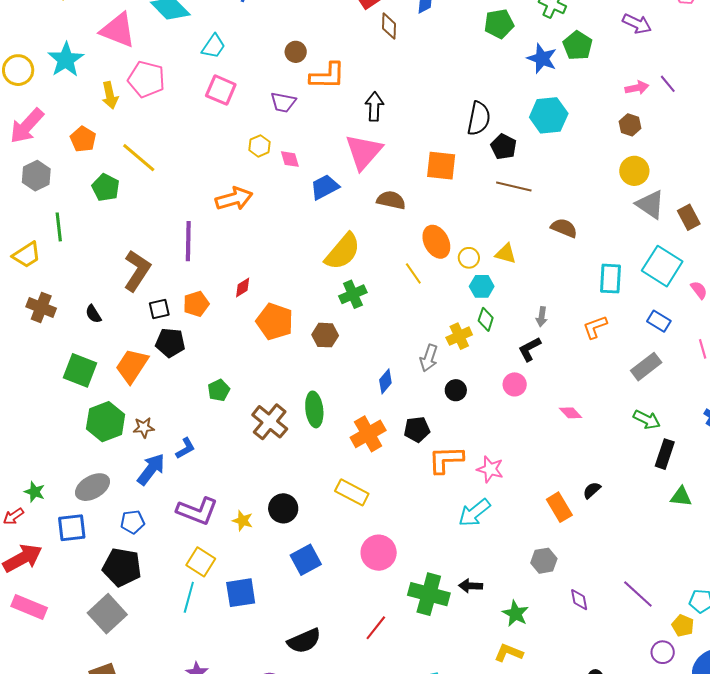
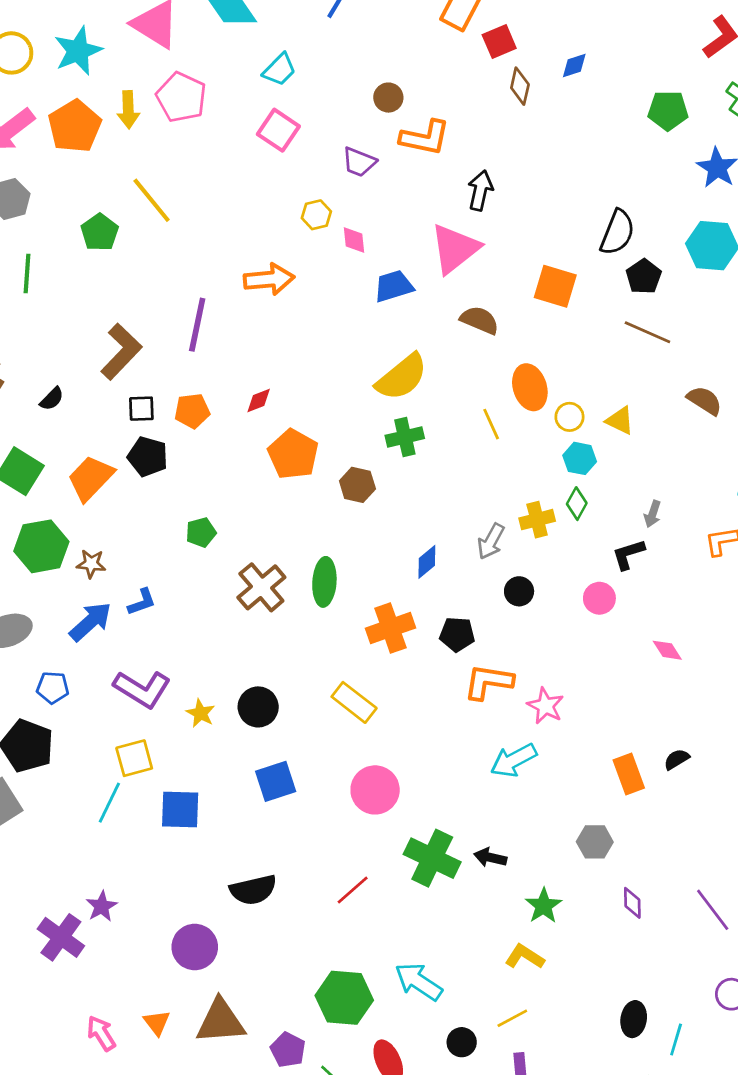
orange pentagon: (83, 139) -> (75, 126), moved, size x1.5
black semicircle: (93, 314) -> (52, 399), turned -114
yellow square: (201, 562) -> (134, 758), turned 32

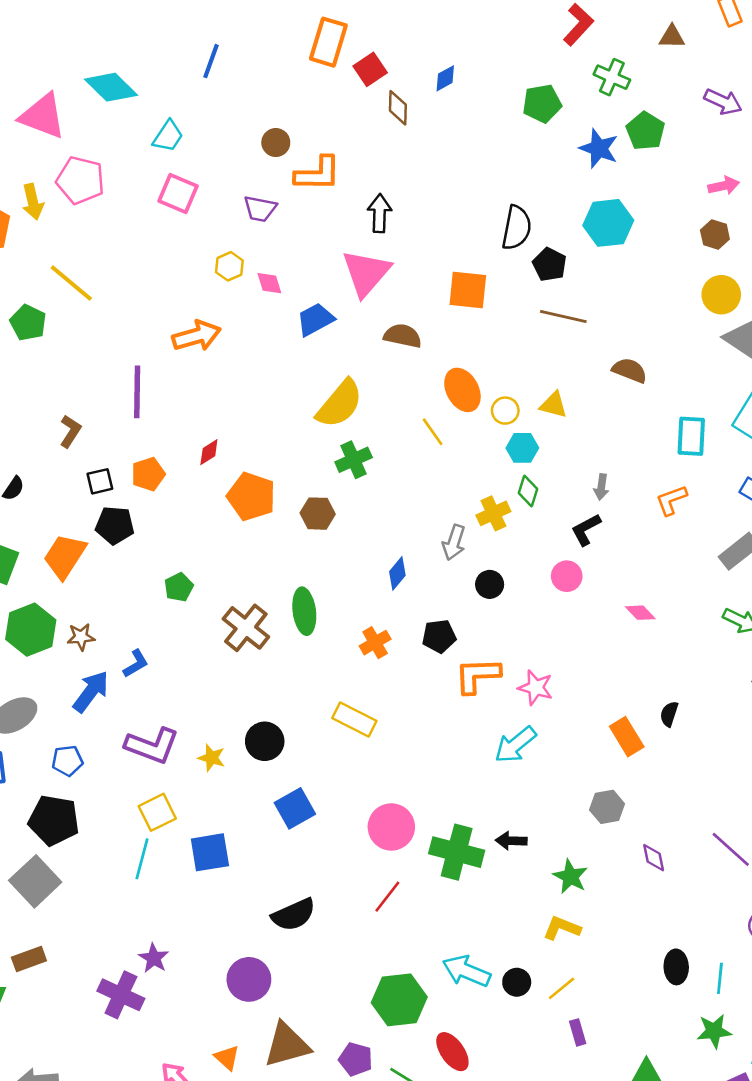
brown L-shape: (121, 352) -> (70, 431), size x0.6
orange cross: (390, 628) -> (375, 643), size x0.7
black semicircle: (677, 759) -> (669, 714), turned -30
pink circle: (375, 790) -> (391, 827), moved
black circle: (462, 1042) -> (517, 982), moved

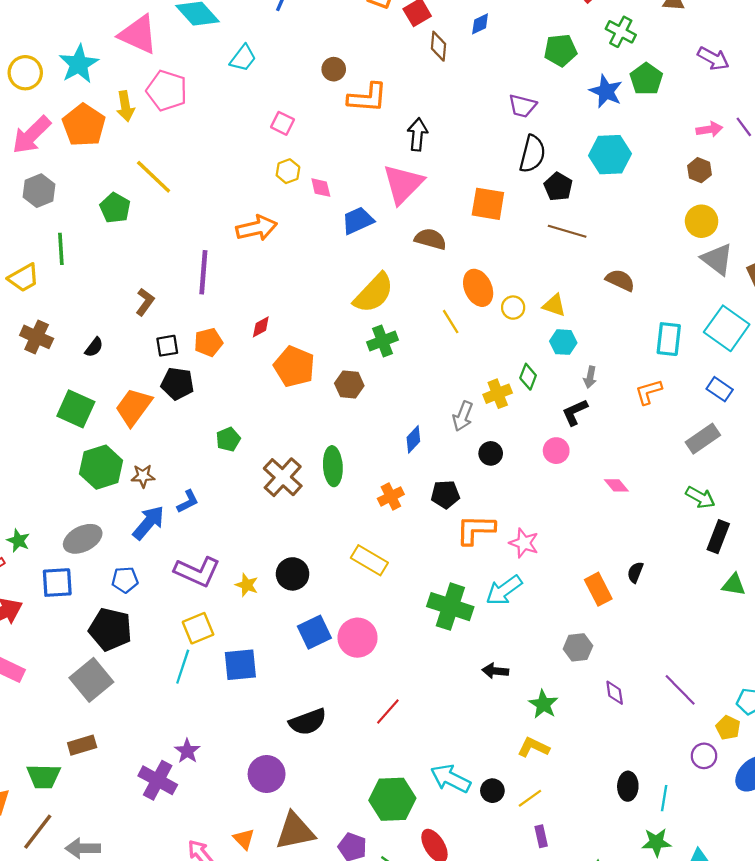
pink square: (178, 194) -> (282, 123), moved, size x0.7
purple trapezoid: (260, 209) -> (522, 106), moved
cyan hexagon: (522, 448) -> (563, 342), moved
pink circle: (391, 827) -> (358, 638), moved
green cross: (457, 852) -> (450, 607), moved

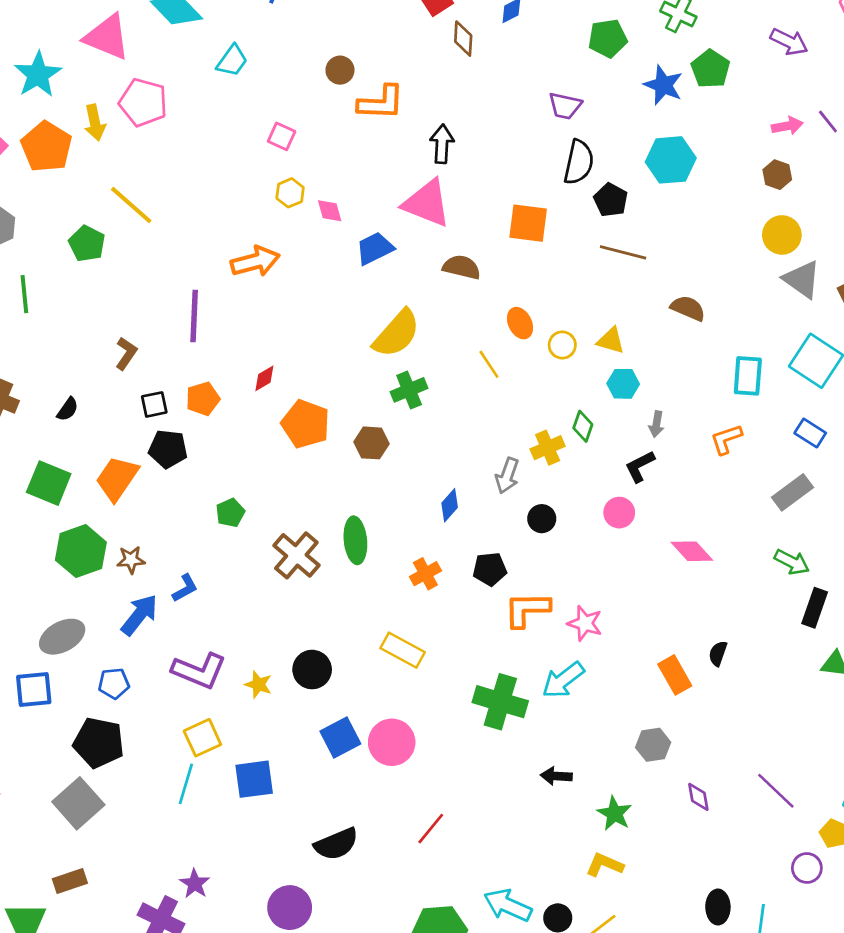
pink triangle: (403, 184) -> (427, 203), turned -51
orange ellipse: (478, 288) -> (520, 323), size x0.7
pink diamond: (616, 485) -> (692, 551), size x1.4

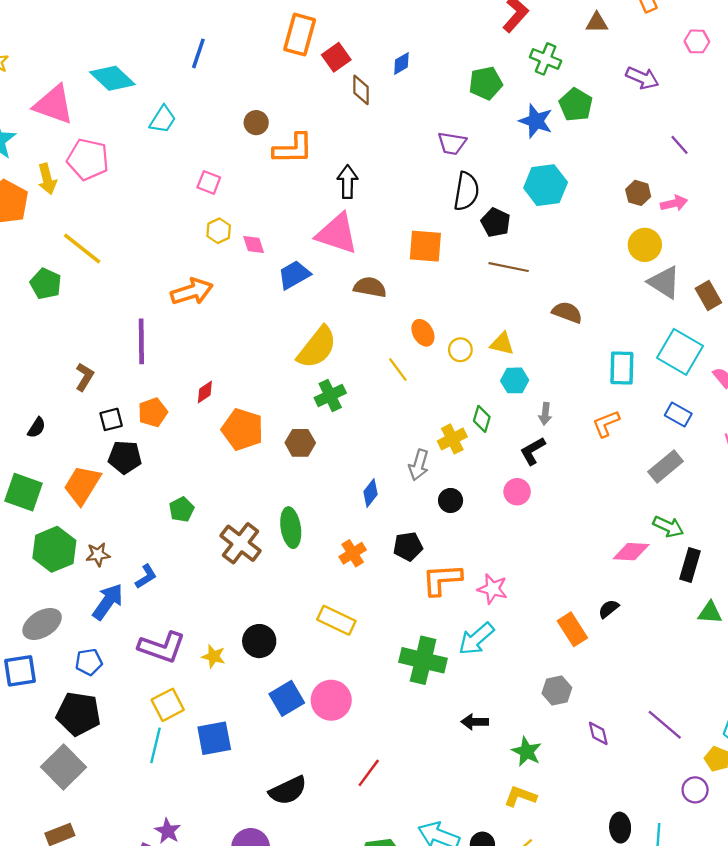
pink arrow: (787, 126) -> (674, 203), moved
pink diamond: (692, 551) -> (631, 552), moved, turned -42
black semicircle: (718, 653) -> (609, 609), turned 35

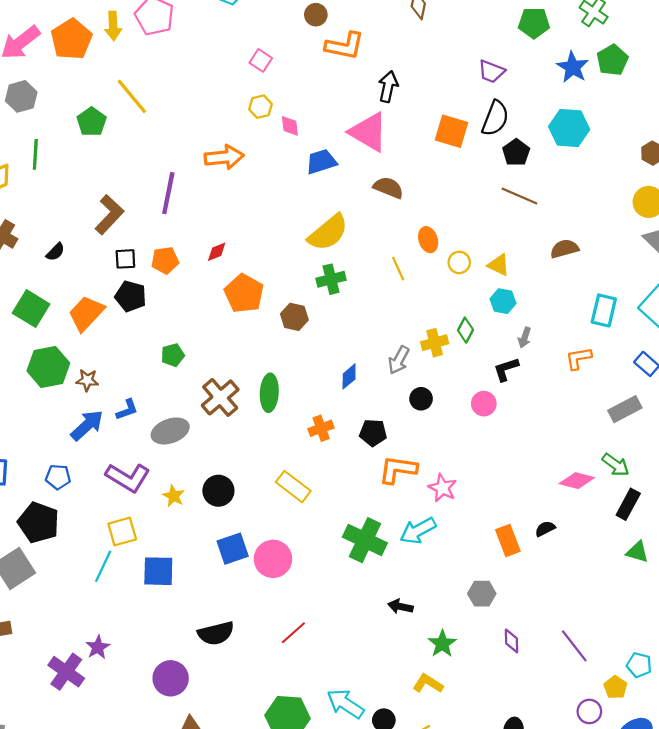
orange square: (425, 246) -> (451, 131), moved
brown semicircle: (567, 312) -> (564, 249), turned -48
brown L-shape: (85, 377) -> (109, 215), size x1.5
gray ellipse: (42, 624) -> (170, 431), moved

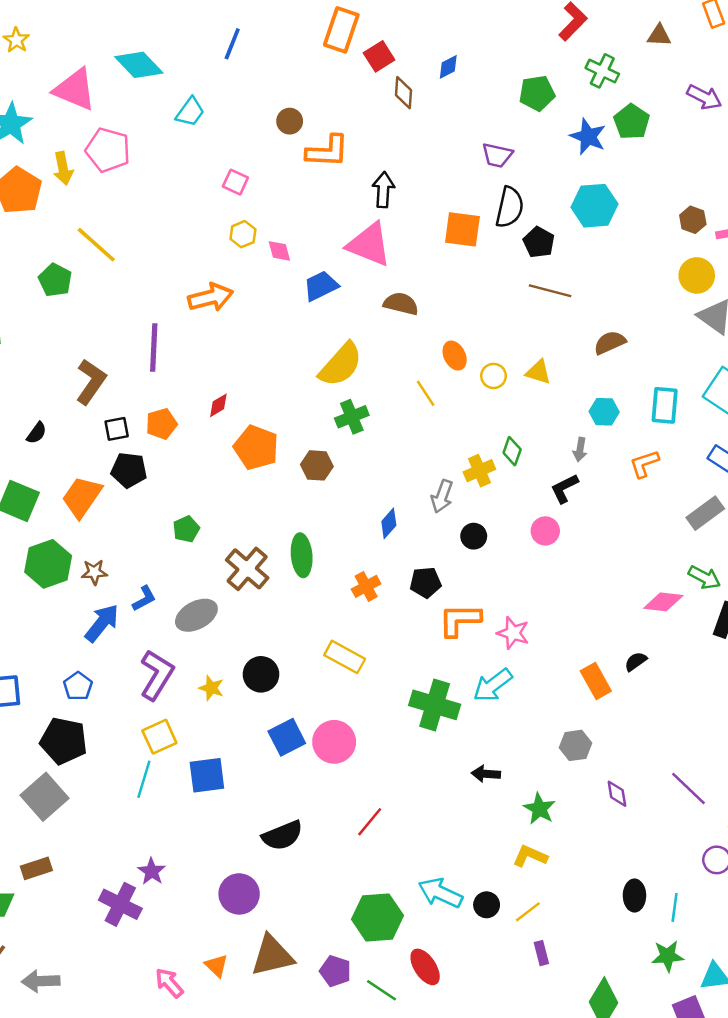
cyan hexagon: (503, 301) -> (604, 412), moved
blue pentagon: (58, 477) -> (78, 686), turned -30
purple L-shape: (128, 477) -> (157, 675), turned -81

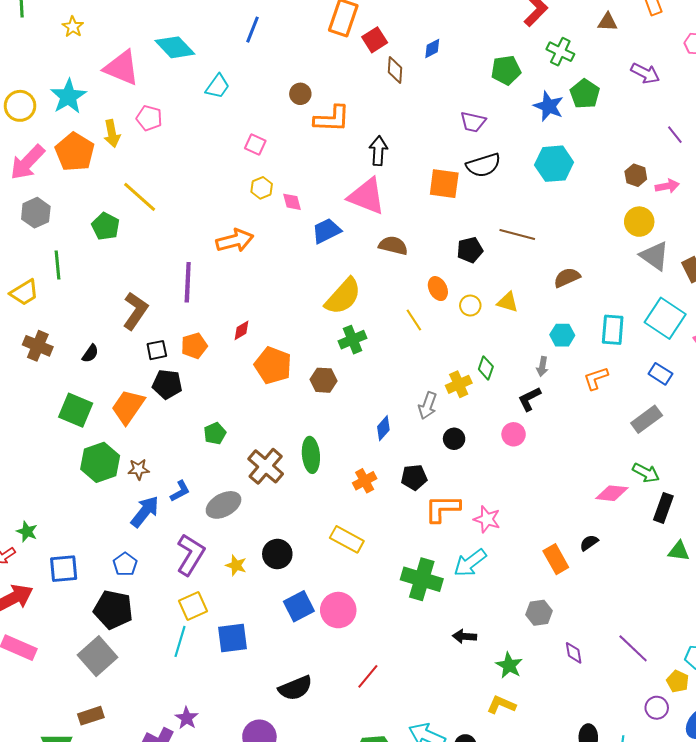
pink pentagon: (108, 150) -> (149, 118), size x0.7
black semicircle: (510, 207) -> (483, 165), turned 60
black pentagon: (539, 242) -> (470, 250), moved, turned 30

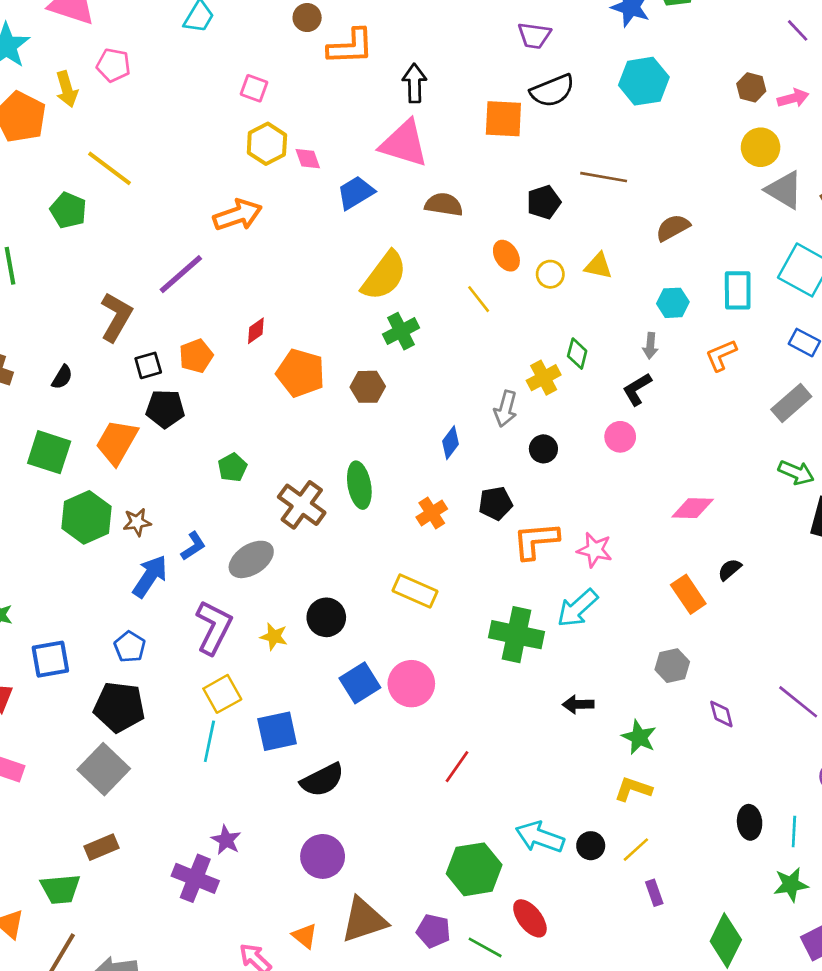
yellow hexagon: (262, 188) -> (267, 144), size x1.4
purple line: (188, 282) -> (181, 274), turned 51
pink diamond: (612, 493) -> (693, 508), moved
black semicircle: (295, 688) -> (322, 780), moved

